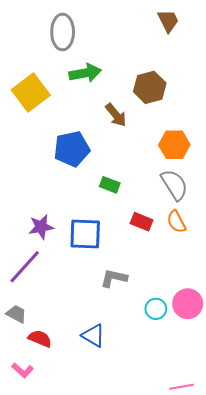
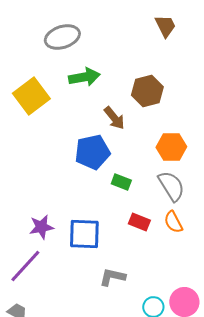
gray ellipse: (63, 32) -> (62, 37), turned 72
blue pentagon: (72, 149) -> (92, 152), moved
green rectangle: (110, 185) -> (121, 182), moved

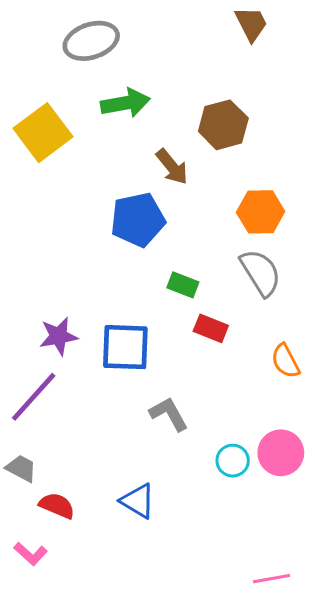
green rectangle: (121, 182) -> (183, 285), moved
orange semicircle: (173, 222) -> (285, 361), moved
gray L-shape: (112, 277) -> (169, 414), turned 48

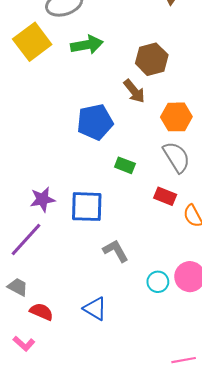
yellow square: (43, 133) -> (32, 42), moved
brown arrow: (172, 167) -> (134, 91), moved
red rectangle: (211, 328) -> (165, 196), moved

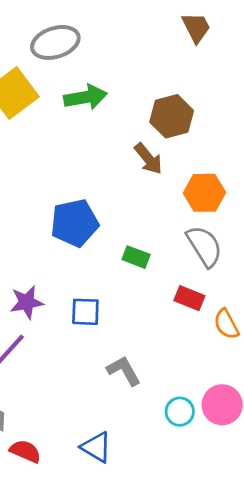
blue pentagon: (95, 122) -> (75, 223), moved
blue square: (87, 207) -> (85, 312), size x0.7

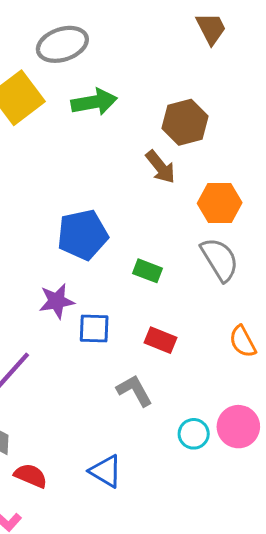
red rectangle: (189, 298) -> (160, 340), moved
purple star: (27, 302) -> (57, 301), moved

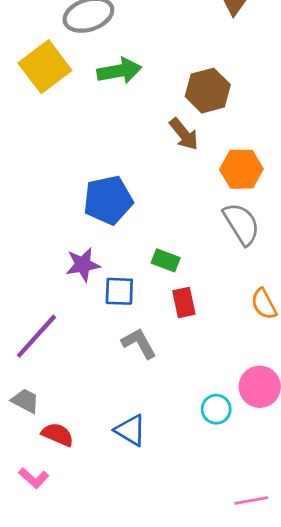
green rectangle: (147, 271) -> (166, 260), moved
red rectangle: (160, 340) -> (184, 303), turned 56
gray L-shape: (135, 391) -> (139, 343), moved
cyan circle: (194, 434) -> (216, 409), moved

